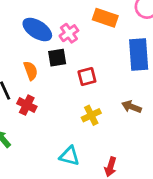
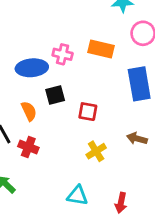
blue ellipse: (37, 29) -> (32, 68), turned -32
pink cross: (69, 33) -> (63, 54), moved, turned -36
red square: (87, 76) -> (88, 112), turned 30

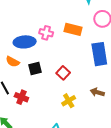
black square: (55, 95) -> (35, 68), moved
orange semicircle: (29, 111) -> (13, 62), moved, turned 144
red square: (88, 112) -> (63, 73), turned 32

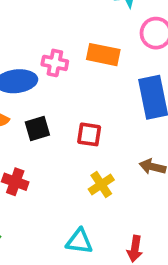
red square: (63, 73) -> (89, 134), turned -32

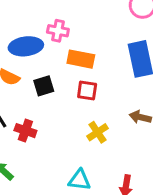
orange rectangle: (103, 55) -> (81, 59), moved

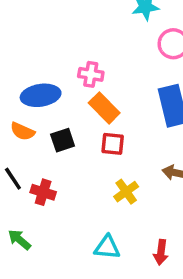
pink cross: (58, 31) -> (91, 74), moved
orange rectangle: (81, 59) -> (104, 108), turned 36

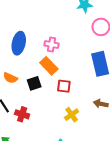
blue ellipse: (41, 95) -> (19, 43), moved, turned -70
orange rectangle: (104, 108) -> (49, 66), moved

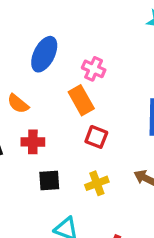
black square: (34, 83) -> (49, 180), moved
red cross: (22, 114) -> (33, 142), moved, turned -32

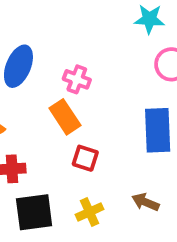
black square: (49, 180) -> (34, 212), size x1.5

